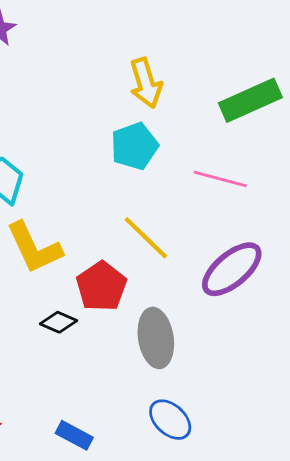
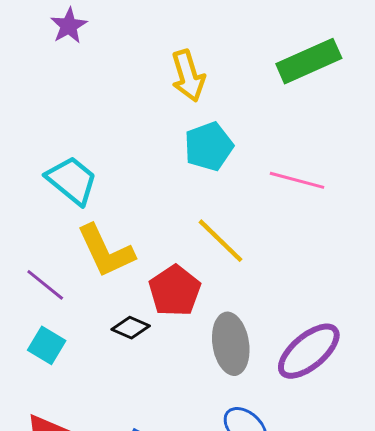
yellow arrow: (146, 83) -> (188, 76), moved
green rectangle: (250, 100) -> (309, 61), moved
purple ellipse: (232, 269) -> (309, 351), moved

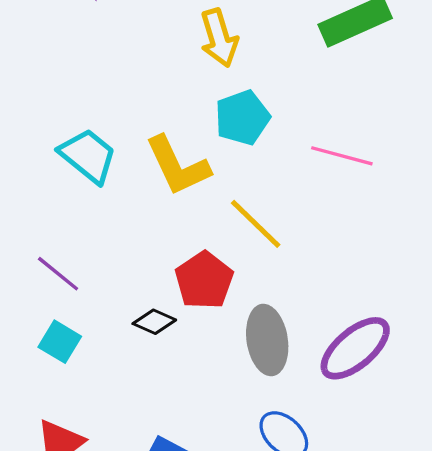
yellow L-shape: (106, 251) -> (178, 166), moved

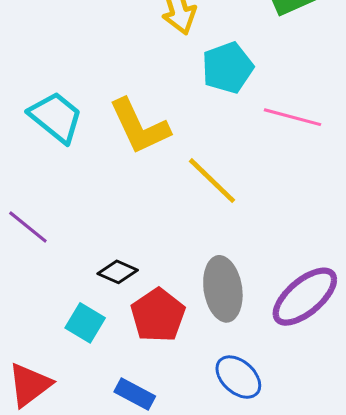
cyan pentagon: (242, 118) -> (228, 68), moved
red pentagon: (204, 280) -> (158, 315), moved
cyan square: (60, 342) -> (85, 323), moved

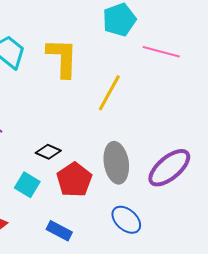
yellow L-shape: (139, 126) -> (62, 58), turned -153
yellow line: (212, 181) -> (109, 93), turned 75

